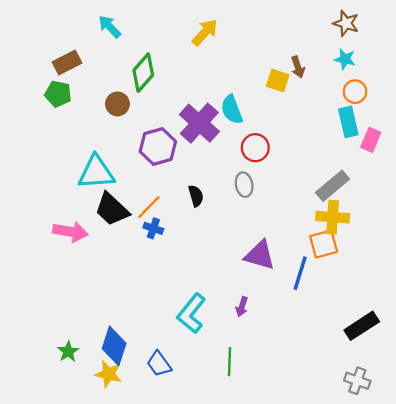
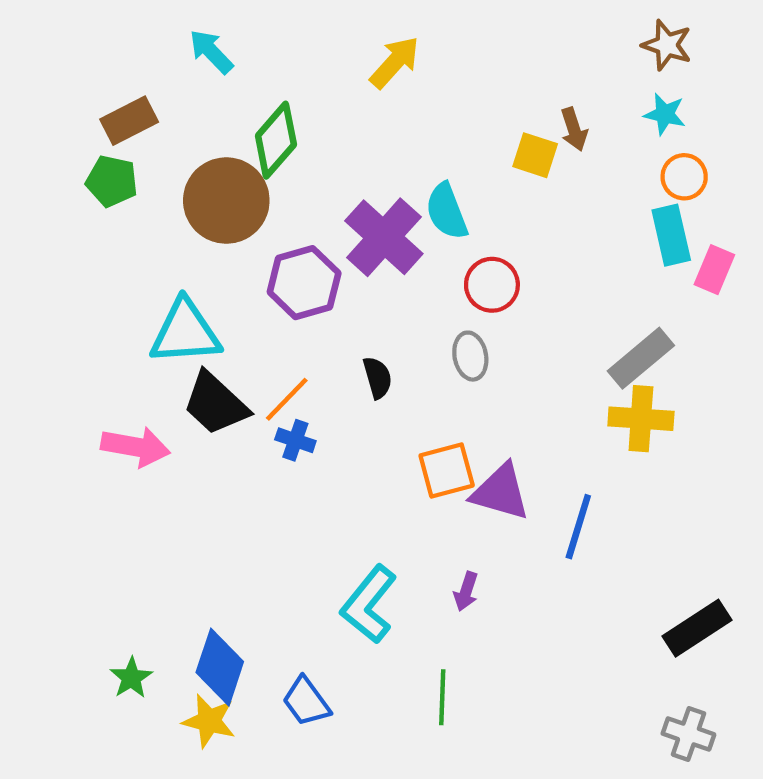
brown circle: (117, 104) -> (226, 201), size x1.8
orange square: (324, 244) -> (447, 470), moved

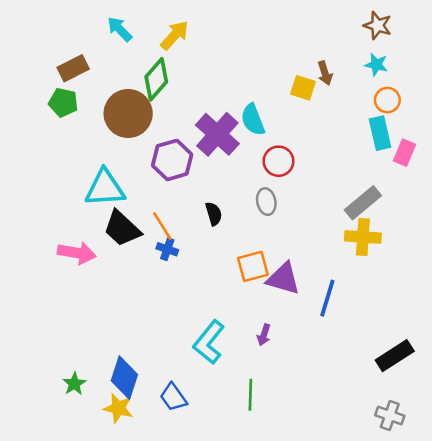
yellow arrow: (395, 62) -> (175, 35), moved
orange line: (287, 399) -> (162, 226), turned -76

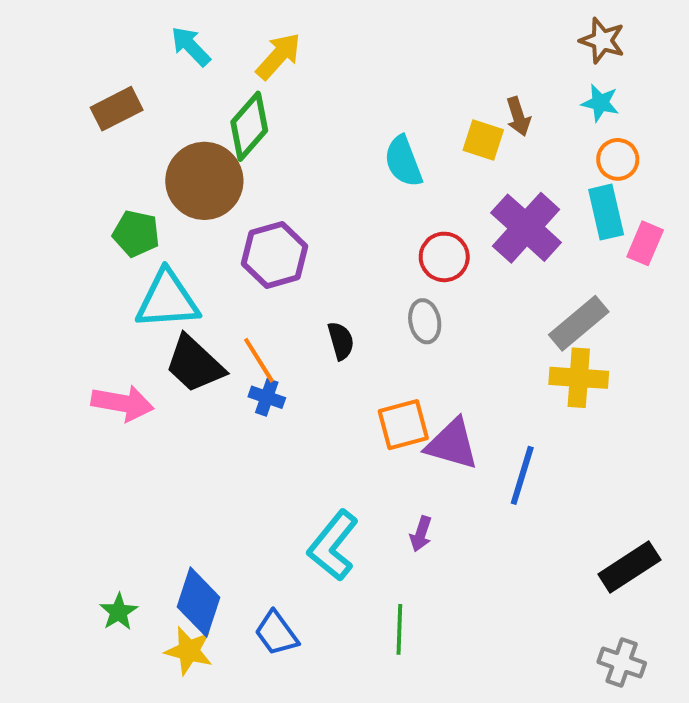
green pentagon: (63, 102) -> (136, 234), moved
cyan semicircle: (253, 120) -> (403, 161), moved
purple cross: (217, 134) -> (526, 228), moved

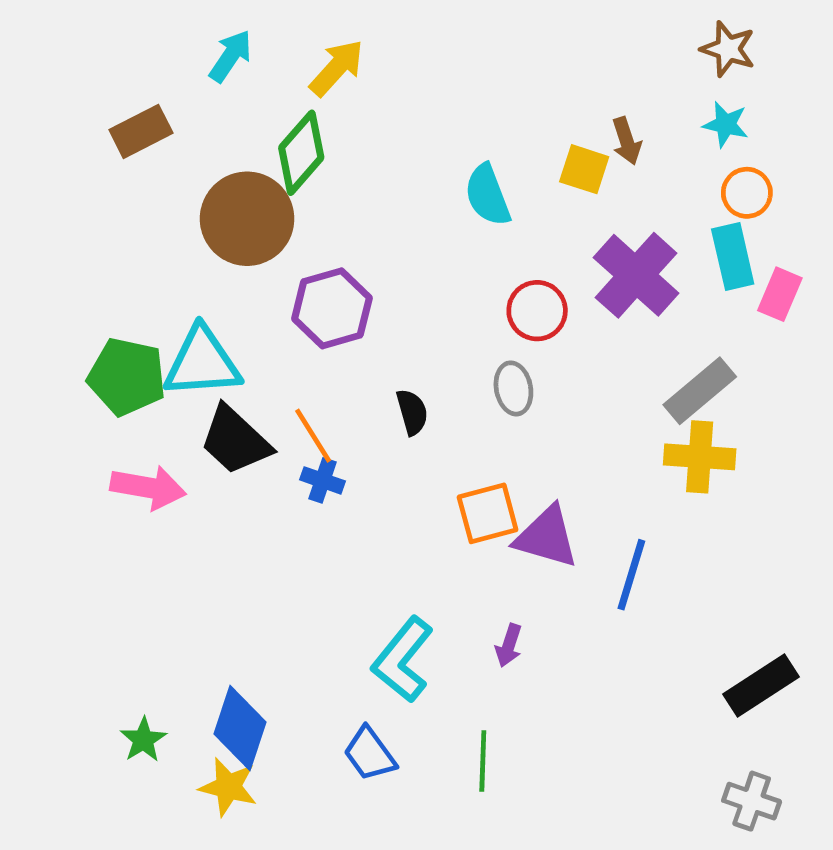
cyan arrow: (191, 46) -> (231, 56), turned 78
green pentagon: (136, 234) -> (127, 377), moved, size x1.4
blue trapezoid: (277, 633) -> (370, 754), moved

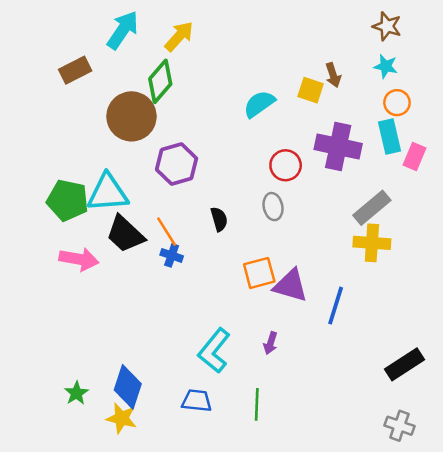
cyan arrow: (231, 56) -> (123, 30), size x1.4
cyan semicircle: (488, 195) -> (259, 104), turned 76
purple cross: (636, 275) -> (338, 146), turned -30
blue trapezoid: (370, 754) -> (197, 401), turned 132

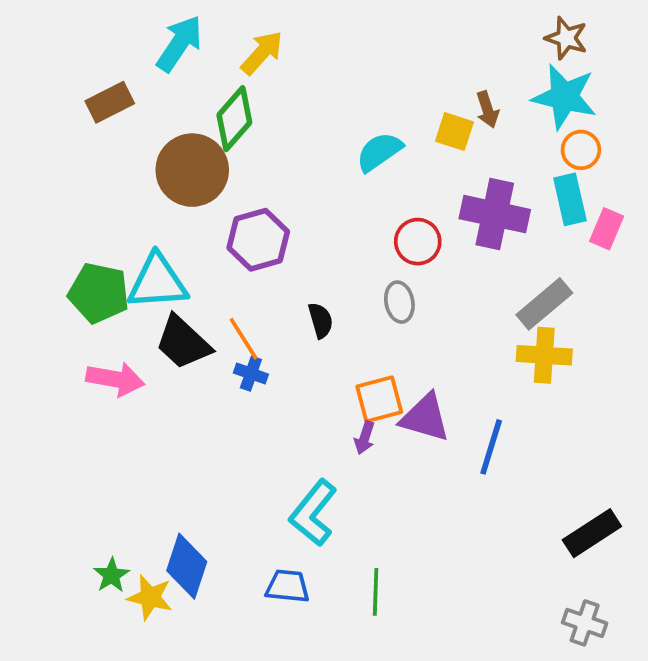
cyan star: (386, 66) -> (564, 97), size x1.8
purple arrow: (271, 343) -> (365, 438), moved
yellow star: (121, 418) -> (150, 597), moved

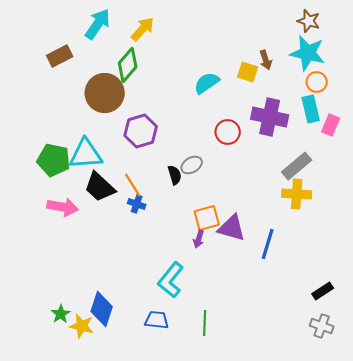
gray ellipse: (399, 302) -> (192, 165), moved, turned 70
black rectangle: (592, 533) -> (323, 291), size x0.7
gray cross: (585, 623) -> (322, 326), moved

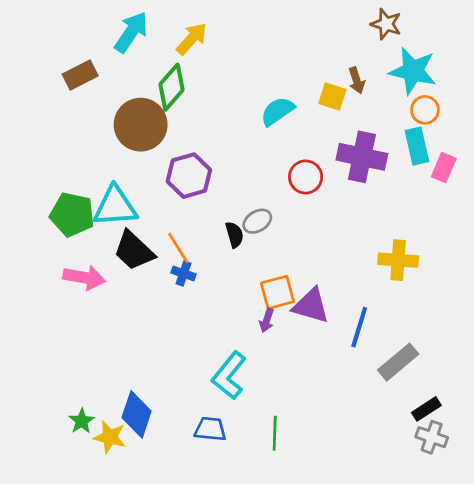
brown star: (309, 21) -> (386, 24), moved
gray rectangle: (297, 166) -> (398, 362), moved
black rectangle: (323, 291) -> (426, 409), moved

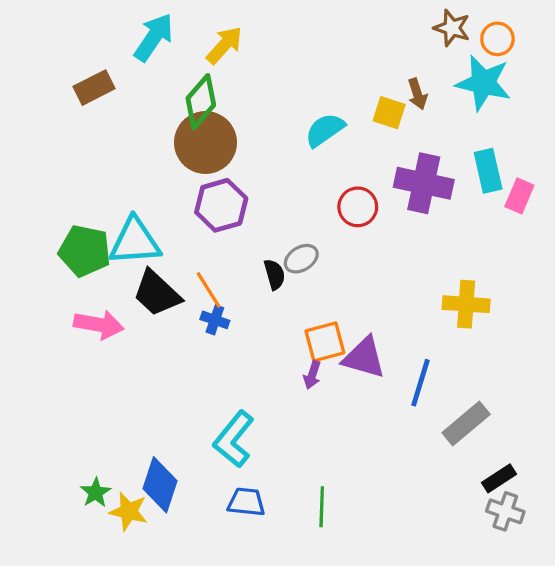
orange circle: (425, 110) -> (497, 39), moved
brown circle: (141, 125) -> (205, 143), moved
cyan L-shape: (229, 375) -> (234, 439), moved

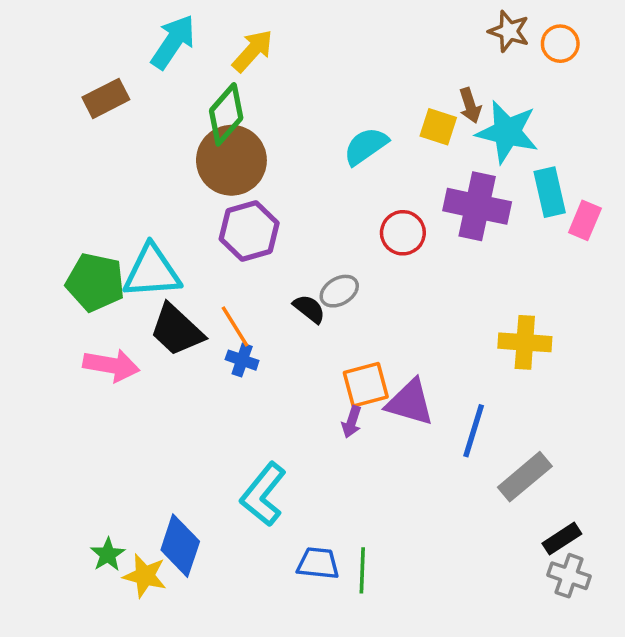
cyan star: (483, 83) -> (507, 132), moved
black semicircle: (275, 274) -> (309, 309), turned -36
blue trapezoid: (246, 502) -> (318, 563), moved

